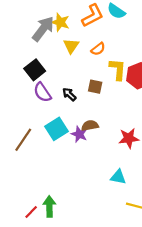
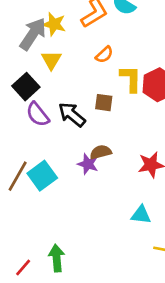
yellow triangle: (71, 46) -> (51, 60), moved
black arrow: (69, 94) -> (72, 115), size x1.5
cyan square: (57, 129) -> (42, 176), moved
red line: (31, 212) -> (23, 267), moved

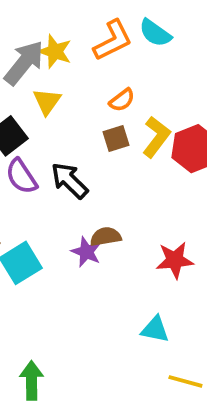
yellow L-shape: (131, 79) -> (156, 137), turned 32
brown square: (104, 103) -> (116, 139), moved, turned -30

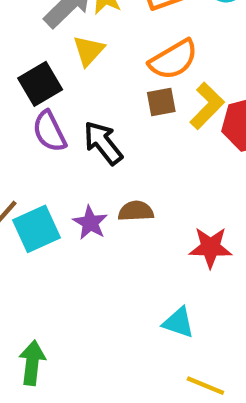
orange semicircle: (122, 100) -> (173, 60), size x1.6
purple star: (86, 252) -> (90, 223), moved

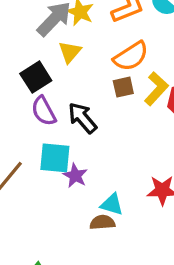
brown semicircle: (136, 211) -> (102, 222), moved
cyan square: (37, 229) -> (55, 158), moved, turned 32
cyan triangle: (179, 323) -> (112, 204), moved

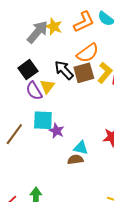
yellow triangle: (70, 52) -> (47, 86), moved
brown square: (123, 87) -> (84, 73), size x1.5
black arrow: (82, 118) -> (64, 70), moved

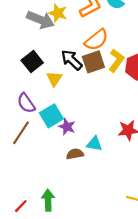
gray arrow: (37, 32) -> (40, 20), turned 75
purple semicircle: (34, 91) -> (26, 103), moved
cyan square: (43, 120) -> (51, 116), turned -30
brown semicircle: (75, 160) -> (75, 154), moved

